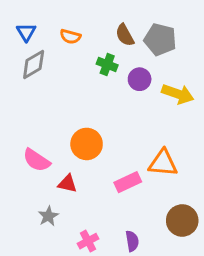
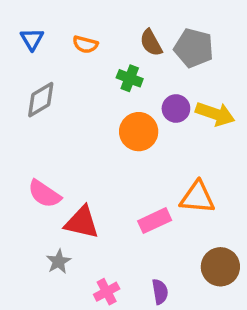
gray diamond: (34, 65) -> (41, 100), moved
purple circle: (140, 79) -> (176, 108), moved
orange circle: (87, 144) -> (139, 132), moved
red triangle: (67, 184) -> (82, 222), size x1.5

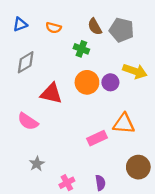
blue triangle: (32, 39) -> (20, 24), turned 40
purple circle: (176, 108) -> (110, 82), moved
red triangle: (82, 222) -> (51, 93), moved

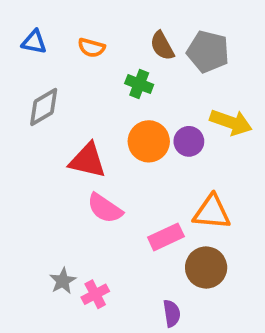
blue triangle: (20, 24) -> (34, 42), turned 32
pink semicircle: (28, 121) -> (105, 208), moved
brown circle: (138, 167) -> (206, 268), moved
pink cross: (67, 183) -> (95, 294), moved

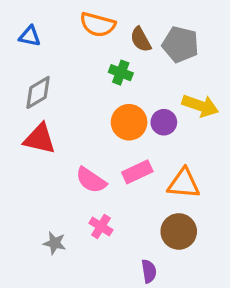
orange semicircle: (91, 48) -> (98, 25), moved, size x1.5
red triangle: (88, 160) -> (40, 139), moved
pink rectangle: (166, 237) -> (137, 172), moved
gray star: (63, 281) -> (55, 243), turned -30
pink cross: (95, 294) -> (101, 227), moved, turned -30

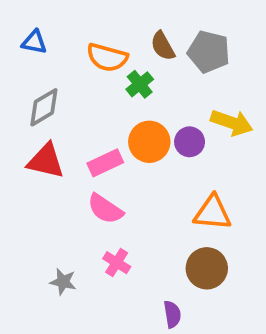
orange semicircle: (98, 25) -> (107, 57), moved
green cross: (121, 73) -> (140, 84), turned 30
pink rectangle: (137, 172) -> (105, 163), moved

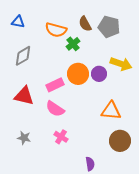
red triangle: (46, 161) -> (24, 96), moved
brown circle: (207, 268) -> (120, 141), moved
gray star: (63, 282) -> (24, 138), moved

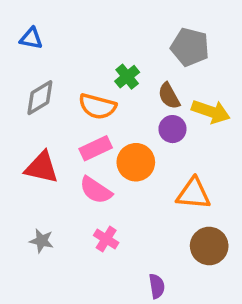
brown semicircle: (85, 24) -> (169, 96), moved
orange semicircle: (56, 30) -> (97, 106), moved
orange circle: (78, 74) -> (136, 162), moved

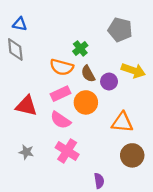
brown semicircle: (169, 96) -> (88, 74), moved
gray diamond: (40, 98) -> (15, 50), moved, turned -65
pink cross: (106, 239) -> (67, 151), size x1.5

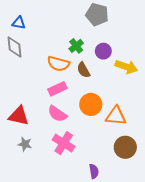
gray pentagon: (120, 30) -> (97, 15), moved
purple circle: (109, 81) -> (103, 51), moved
orange circle: (86, 102) -> (91, 104), moved
red triangle: (26, 106) -> (19, 116), moved

